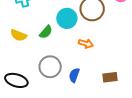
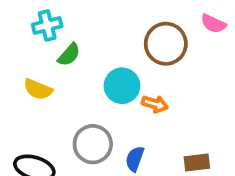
cyan circle: (67, 18) -> (122, 86), moved
green semicircle: (46, 32) -> (69, 55), moved

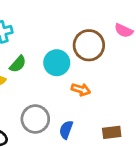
green semicircle: (69, 55) -> (18, 64), moved
cyan circle: (122, 86) -> (57, 63), moved

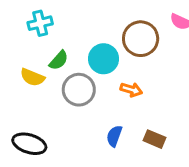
gray circle: (35, 119) -> (79, 90), moved
brown rectangle: (112, 132) -> (154, 139), moved, turned 30

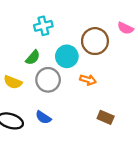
cyan cross: (40, 23) -> (43, 26), moved
yellow semicircle: (32, 77) -> (13, 82), moved
blue semicircle: (114, 136) -> (43, 117), moved, turned -77

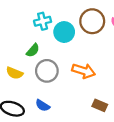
brown circle: (95, 41) -> (92, 21), moved
cyan circle: (67, 56) -> (64, 32), moved
orange arrow: (88, 80) -> (84, 71), size x1.5

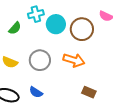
brown circle: (92, 21) -> (82, 29), moved
green semicircle: (33, 50) -> (15, 28), moved

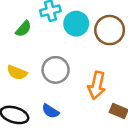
orange arrow: (74, 60) -> (97, 85), moved, turned 85

